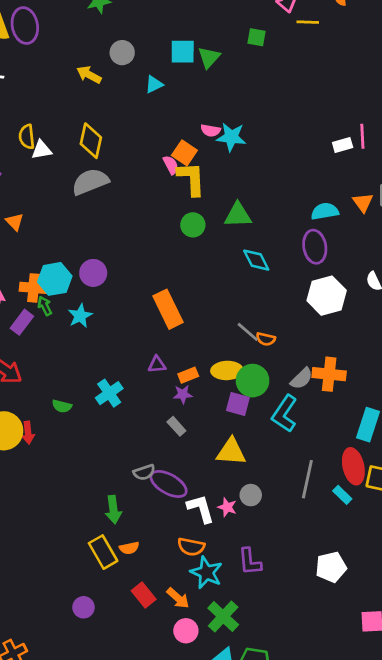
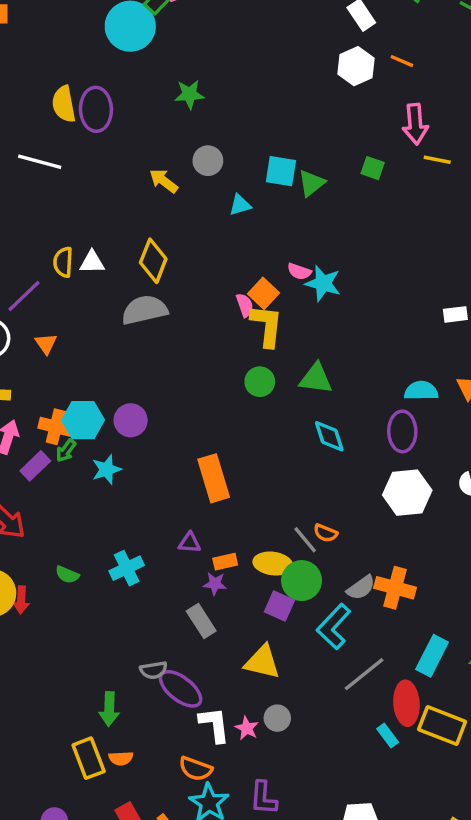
yellow semicircle: (27, 137) -> (63, 262), moved
green arrow: (45, 306) -> (66, 451), turned -126
gray line: (248, 332) -> (305, 540), moved
gray rectangle: (176, 426) -> (201, 621), size x1.4
gray line: (307, 479) -> (364, 674), moved, turned 30

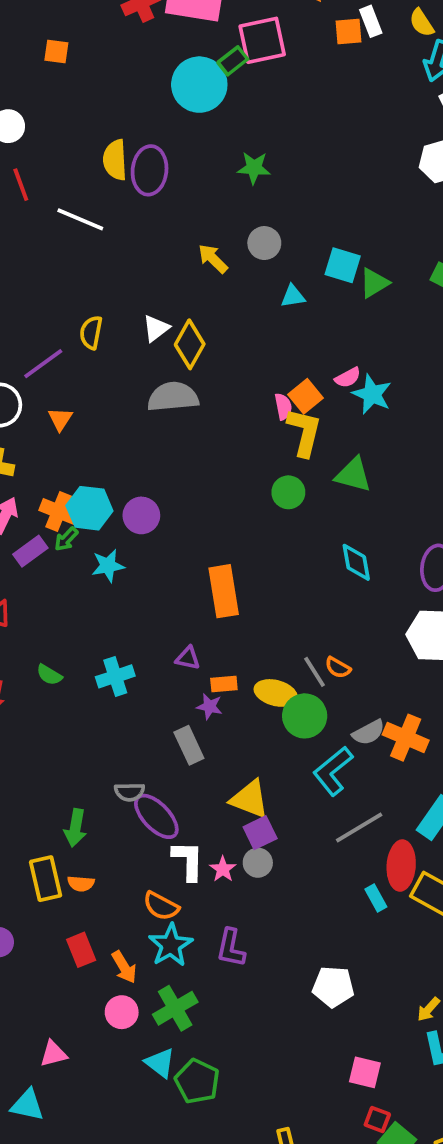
white triangle: (92, 262) -> (156, 328), moved, turned -44
pink semicircle: (299, 271) -> (348, 378), turned -55
green triangle: (316, 378) -> (353, 475), moved
purple square: (279, 606) -> (260, 833), moved, turned 32

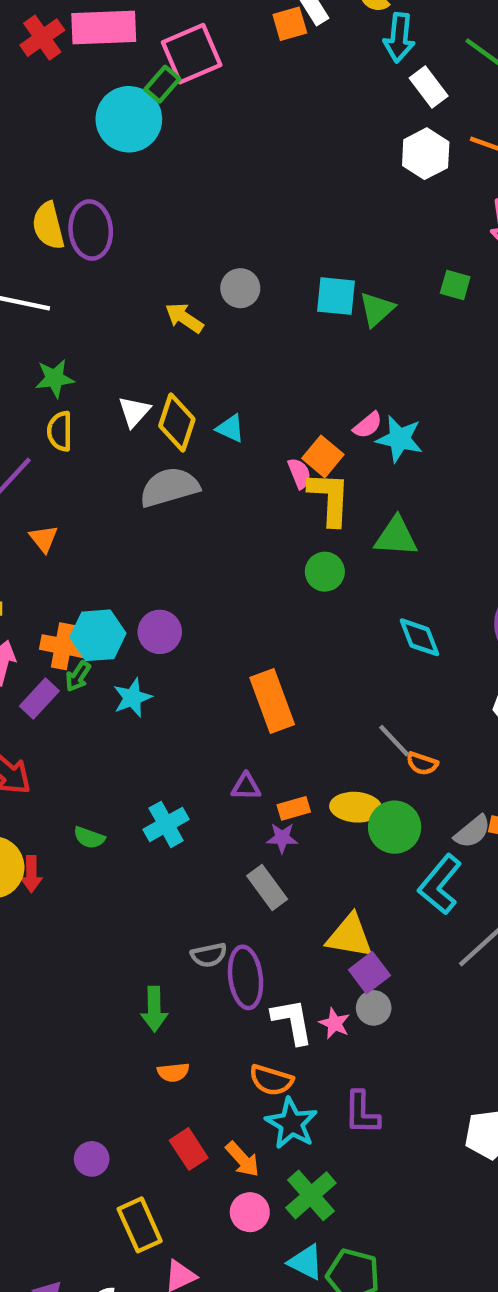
green star: (254, 168) -> (55, 378), moved
cyan triangle: (293, 296) -> (230, 428), moved, turned 45
gray line: (315, 672) -> (394, 741), moved
purple ellipse: (156, 816) -> (246, 977), turned 48
yellow rectangle: (46, 879) -> (140, 1225), moved

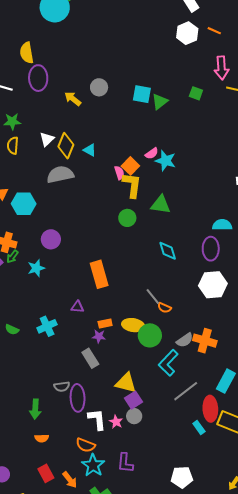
yellow semicircle: (48, 226) -> (27, 53), moved
purple ellipse: (91, 230) -> (38, 78), moved
cyan hexagon: (98, 635) -> (24, 204), moved
purple triangle: (246, 787) -> (77, 307), moved

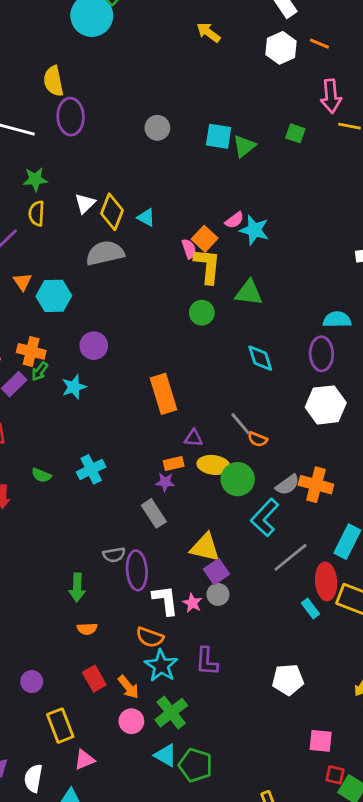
yellow arrow: (73, 99) -> (208, 32), moved
purple triangle: (77, 307) -> (194, 438), moved

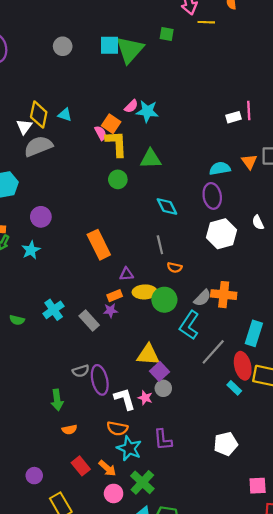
green triangle: (244, 146) -> (130, 50), size x1.6
white triangle: (85, 203) -> (24, 127), moved
gray line: (240, 424) -> (160, 245), moved, turned 36
gray rectangle: (154, 513) -> (89, 320), moved

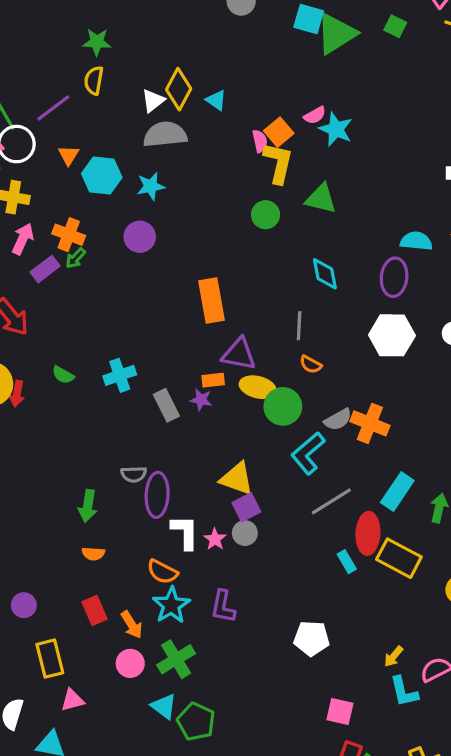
cyan star: (31, 250) -> (151, 186), moved
purple triangle: (126, 274) -> (239, 354), size x1.6

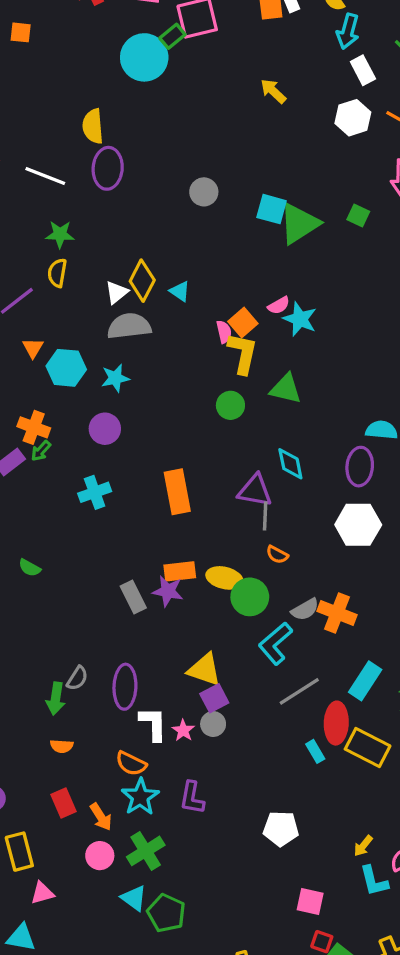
purple triangle: (239, 354) -> (255, 491), moved
cyan cross: (120, 375) -> (95, 492), moved
orange rectangle: (213, 380) -> (180, 571), size x1.4
purple star: (201, 400) -> (168, 591), size x1.4
gray semicircle: (134, 474) -> (77, 678), moved, turned -55

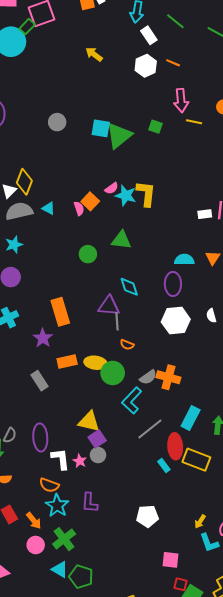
cyan triangle: (180, 291) -> (49, 208), moved
yellow L-shape: (243, 353) -> (146, 194), moved
purple star: (168, 591) -> (43, 338), moved, turned 30

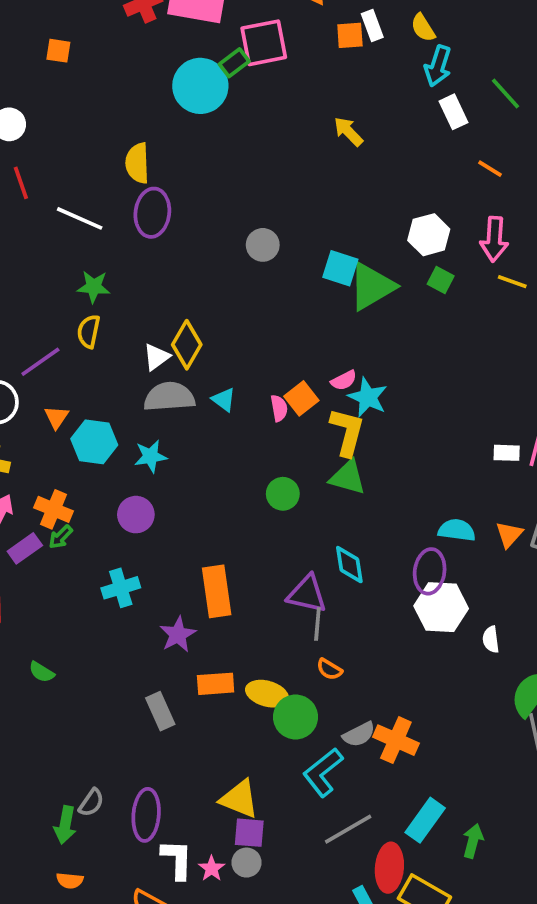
white hexagon: (146, 66) -> (429, 235), moved
yellow L-shape: (146, 194) -> (347, 432), moved
white hexagon: (176, 321) -> (441, 607), moved
purple square: (97, 439) -> (249, 833), turned 30

